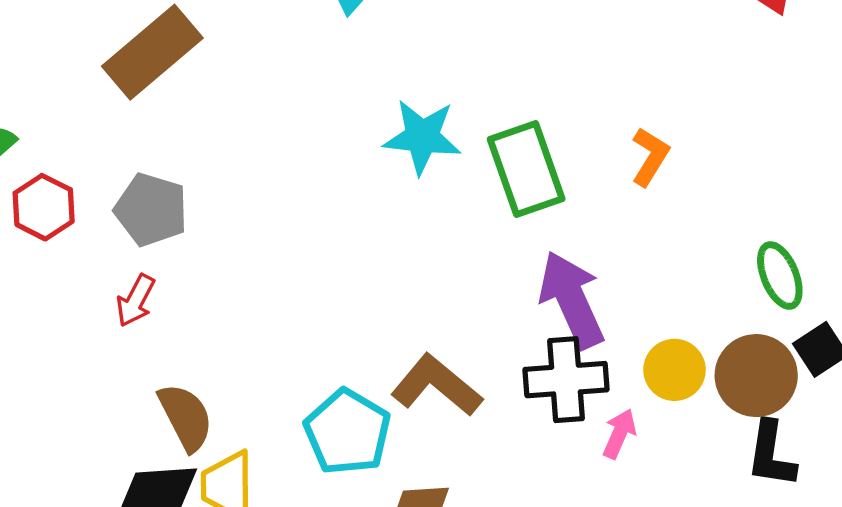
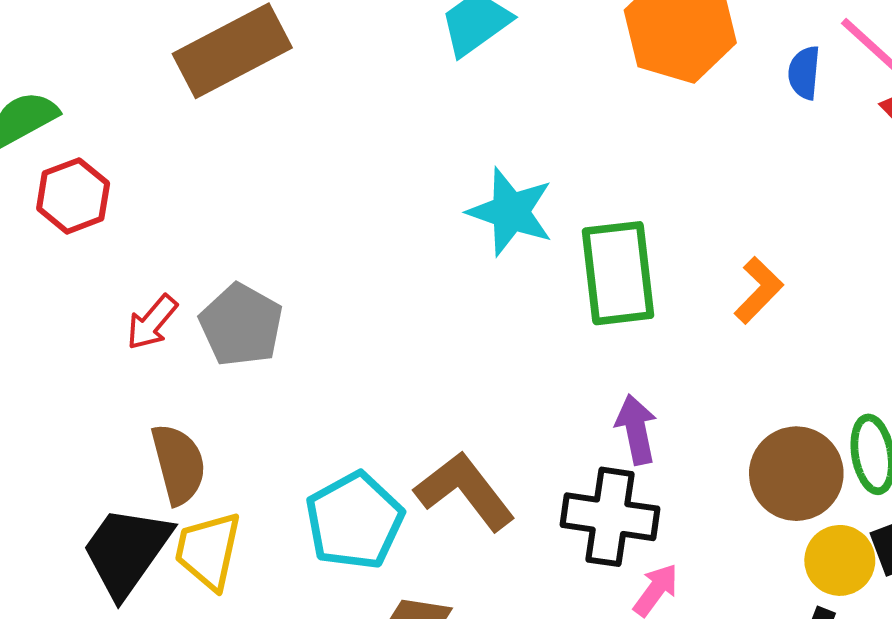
gray pentagon: (151, 210) -> (241, 325), moved
purple arrow: (572, 300) -> (636, 430), size x0.6
yellow circle: (674, 370) -> (840, 560), moved
brown circle: (756, 376) -> (796, 474), moved

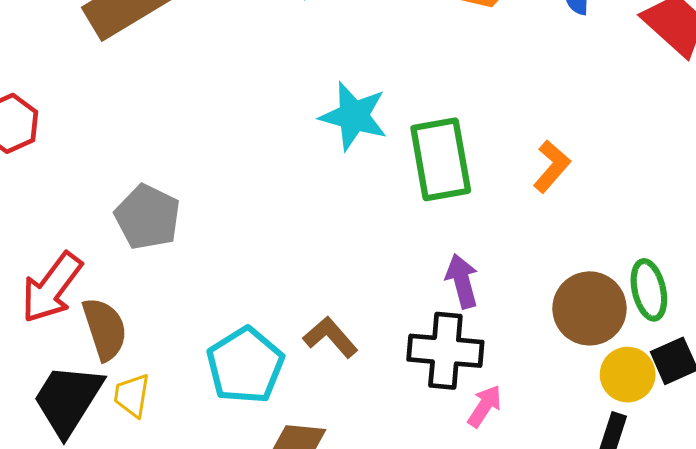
red arrow: (152, 322) -> (52, 288), moved, size x1.6
brown L-shape: (465, 491) -> (330, 337), size x0.7
yellow trapezoid: (208, 551) -> (132, 395), size x0.7

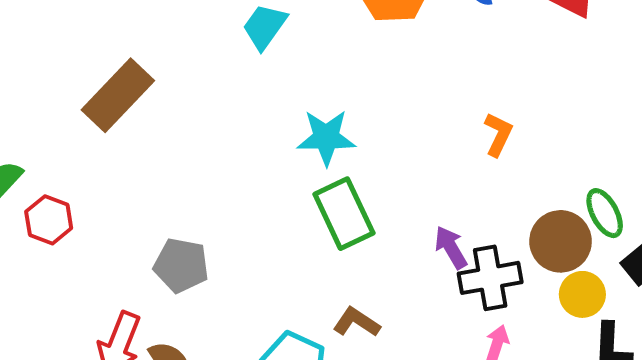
green rectangle: (441, 159) -> (344, 214), moved
black cross: (445, 351) -> (490, 278), moved
yellow circle: (628, 375) -> (582, 294), moved

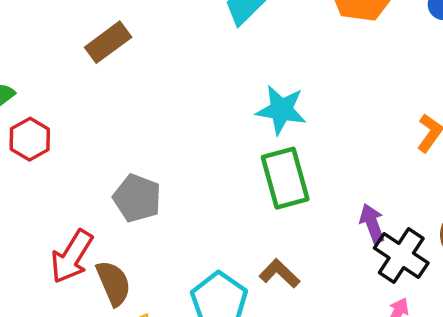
brown rectangle: (118, 95) -> (108, 42), size x0.7
black cross: (490, 278) -> (401, 255), turned 34

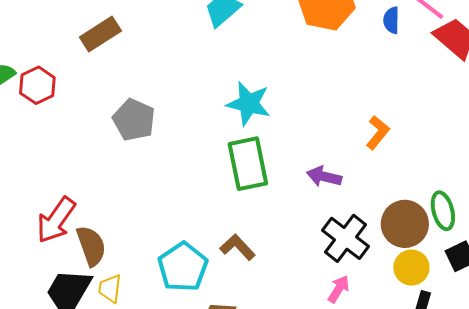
red hexagon: (30, 139) -> (37, 85), moved
gray pentagon: (137, 198) -> (134, 120), moved
purple arrow: (372, 223) -> (324, 177), moved, turned -60

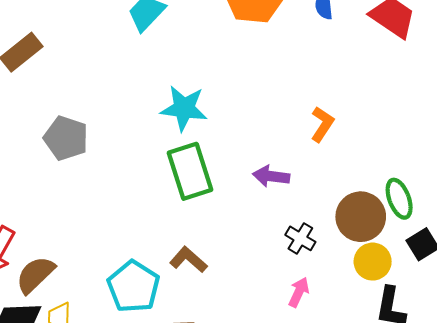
black cross: (346, 238) -> (300, 238), size x0.6
brown semicircle: (91, 246) -> (35, 275), turned -108

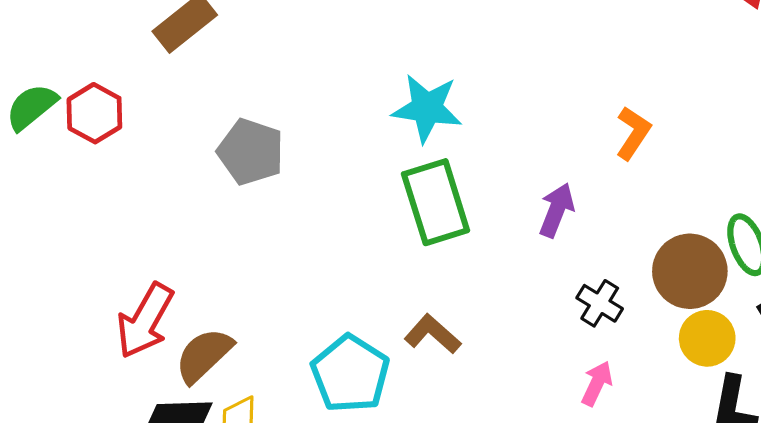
purple arrow: (271, 176) -> (557, 210), turned 104

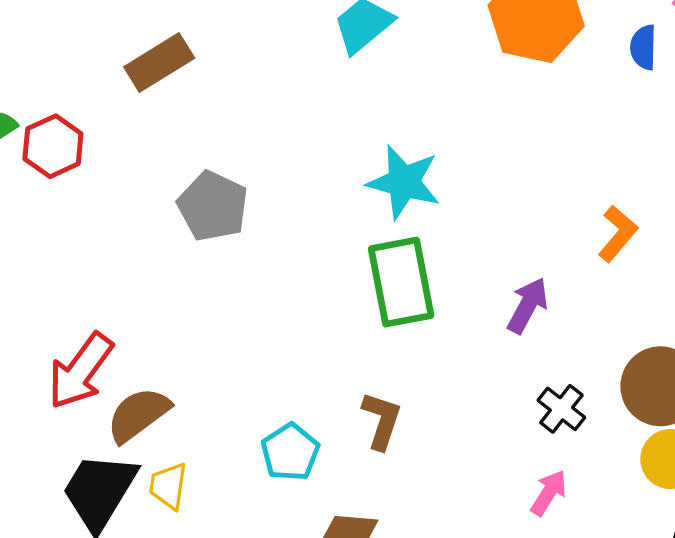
brown L-shape: (432, 334) -> (382, 421), turned 60
cyan pentagon: (350, 374) -> (290, 452), size x0.7

